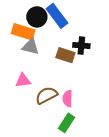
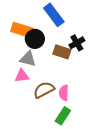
black circle: (37, 17) -> (35, 39), moved
black cross: (81, 46) -> (77, 43), turned -35
gray triangle: (31, 47) -> (28, 59), moved

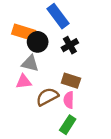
black cross: (77, 43) -> (70, 45), moved
brown rectangle: (62, 52) -> (71, 81), moved

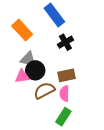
orange rectangle: (24, 32) -> (22, 30), turned 30
black circle: (38, 42) -> (35, 70), moved
brown rectangle: (71, 81) -> (66, 75), turned -30

